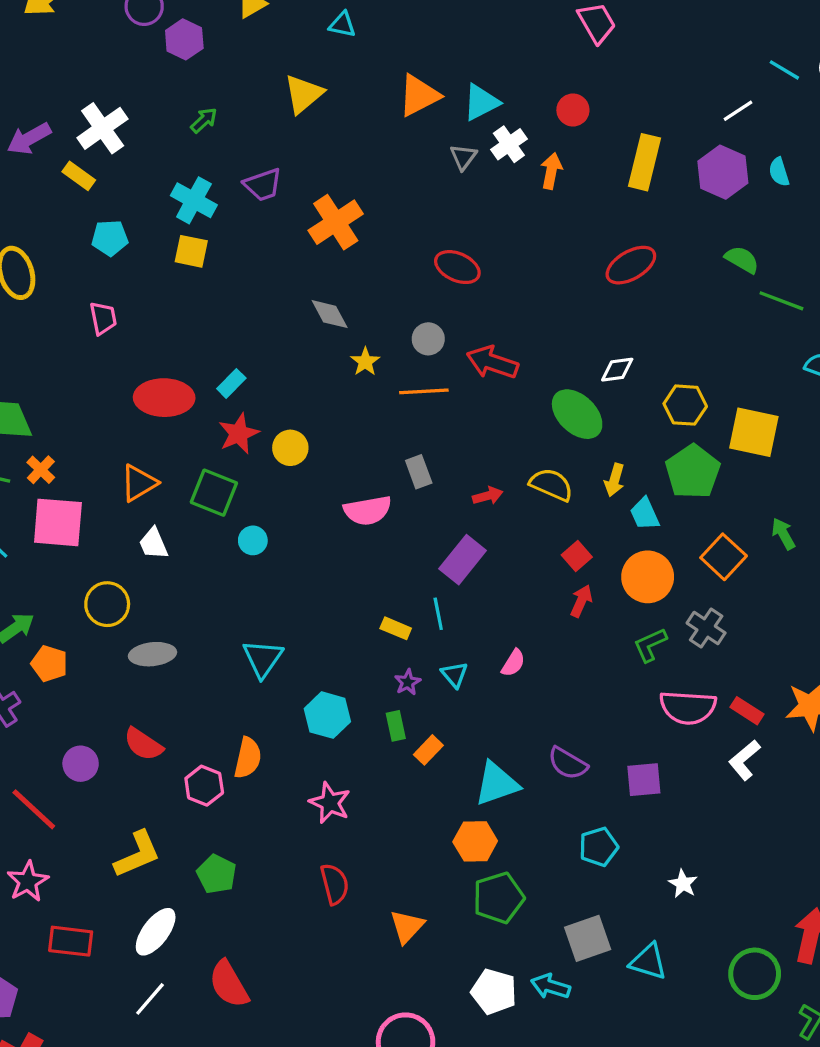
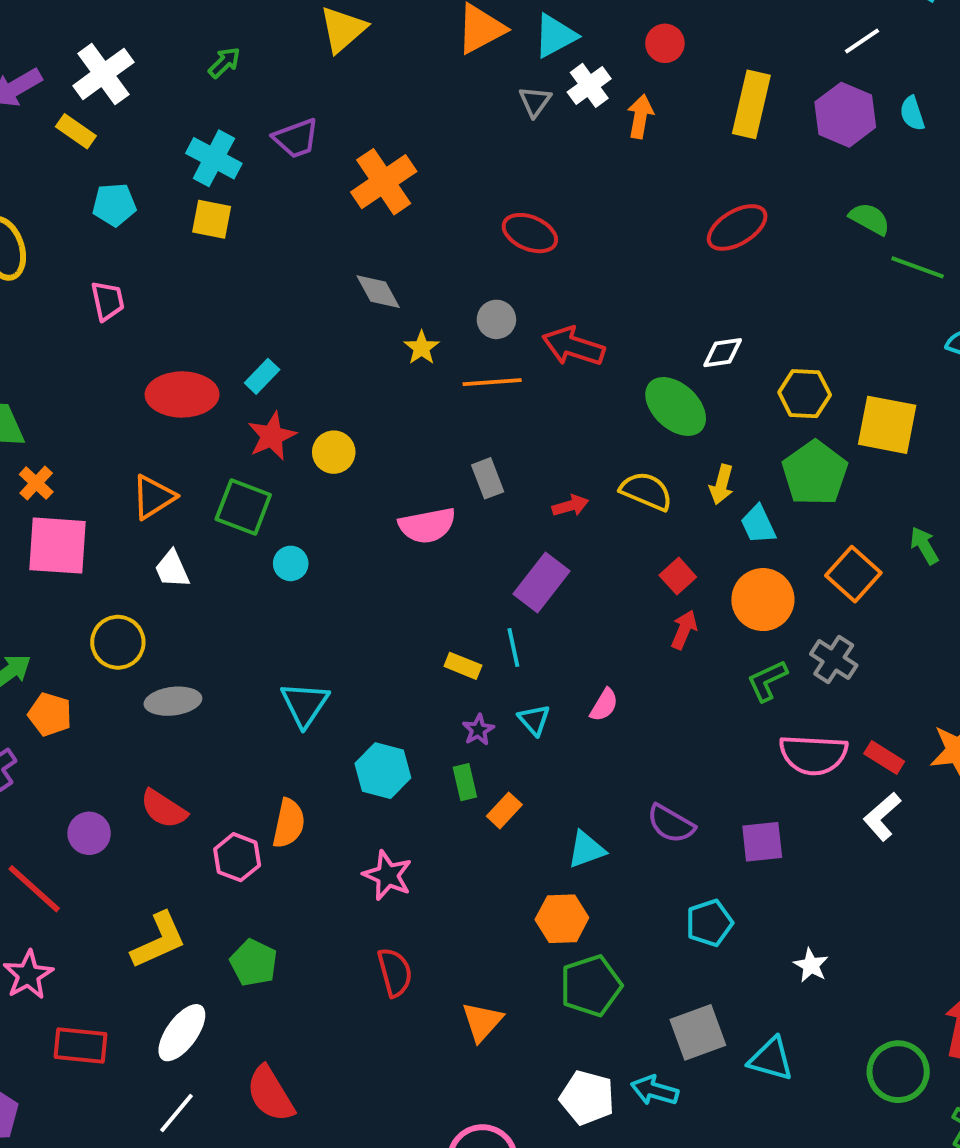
cyan triangle: (497, 784) -> (586, 849), size x0.7

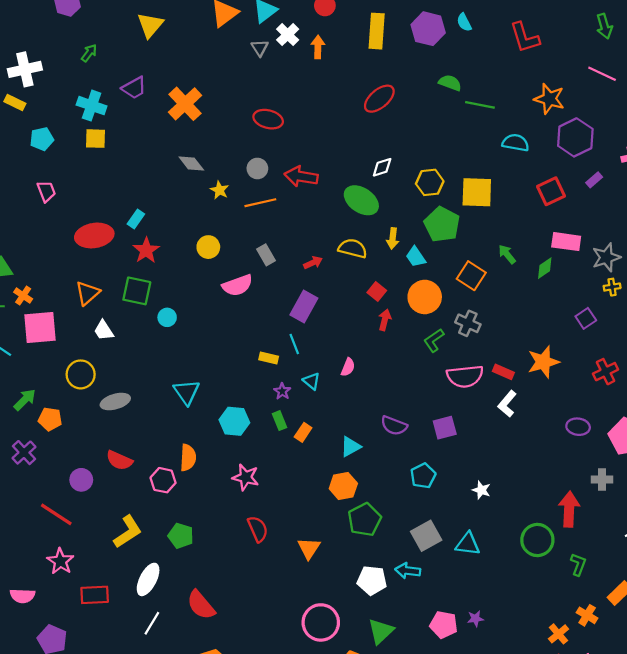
white cross: (103, 74) -> (25, 69), turned 32
yellow circle: (334, 452) -> (208, 247), moved

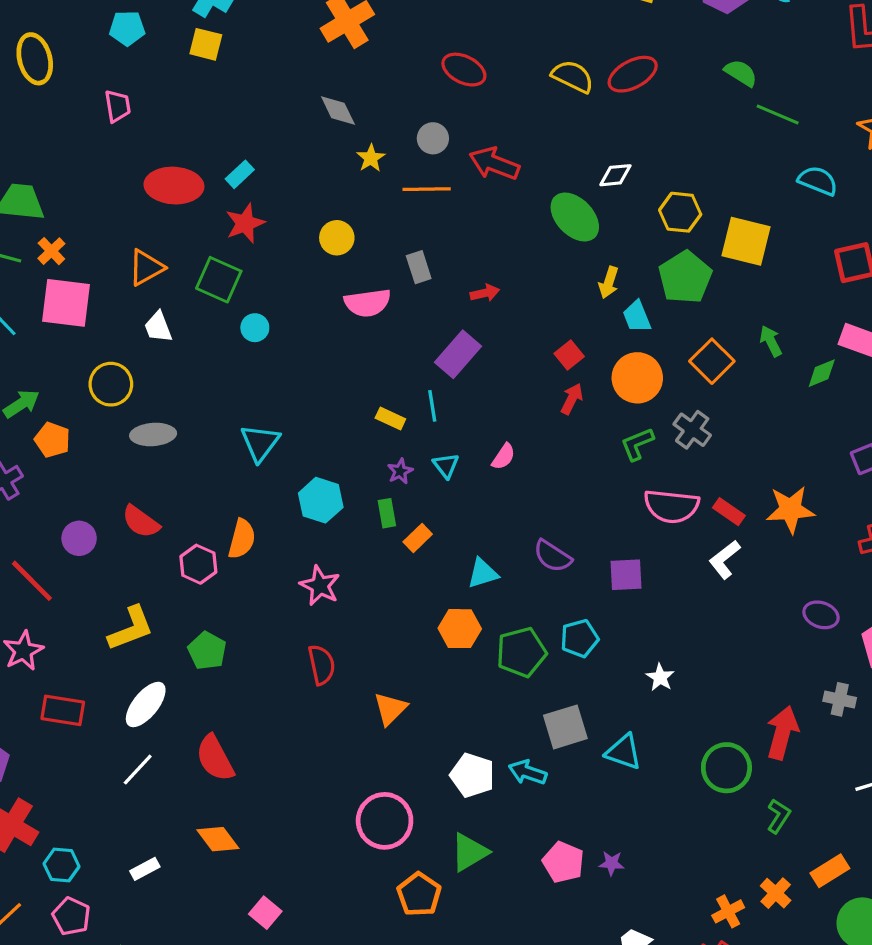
yellow semicircle: (353, 248) -> (573, 76), moved
green pentagon: (365, 520) -> (521, 652), moved

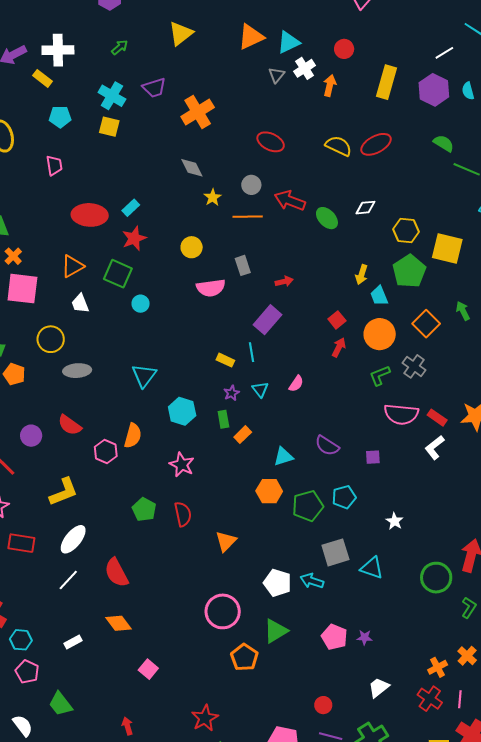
green ellipse: (575, 217) -> (327, 218), moved, size x0.7
purple square: (626, 575) -> (373, 457), size x0.7
green pentagon: (207, 651) -> (144, 509), moved

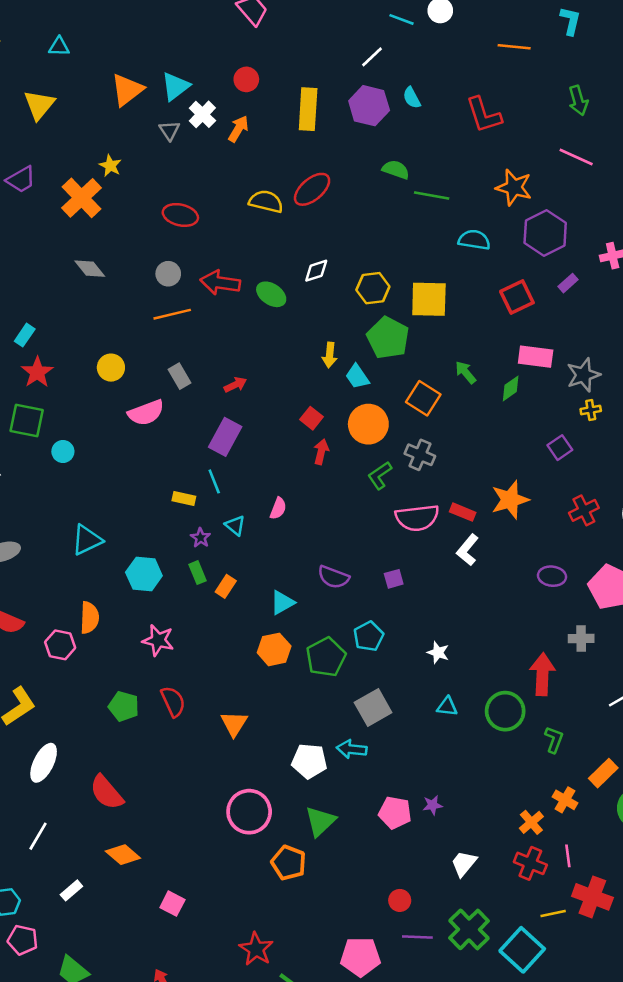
orange arrow: (330, 85) -> (238, 129), turned 30
yellow star: (213, 197) -> (110, 166), moved
cyan triangle: (144, 376) -> (87, 540), turned 40
cyan triangle: (372, 568) -> (447, 707), moved, size x0.7
white line: (68, 580) -> (38, 836), moved

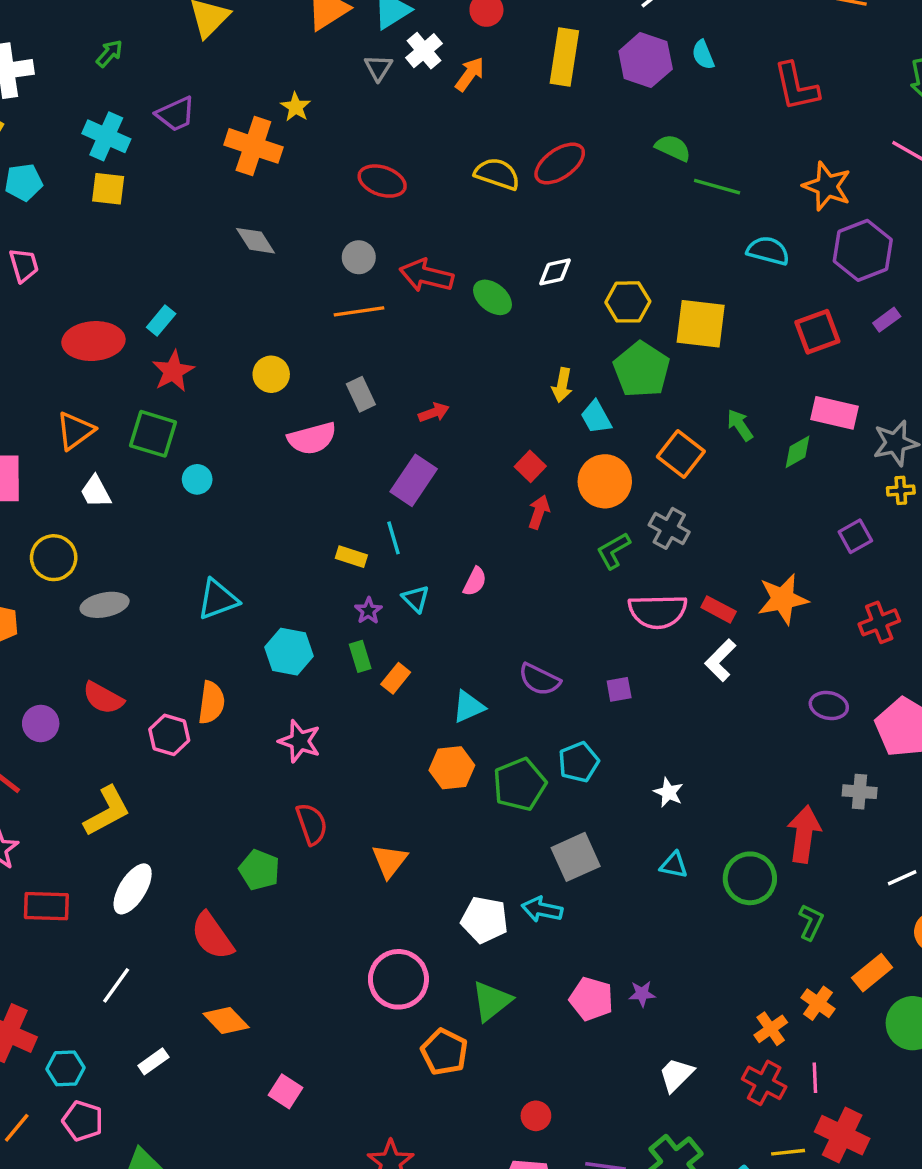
orange cross: (82, 198) -> (253, 146), turned -33
green pentagon: (124, 706) -> (259, 870), moved
red circle: (400, 900) -> (536, 1116), moved

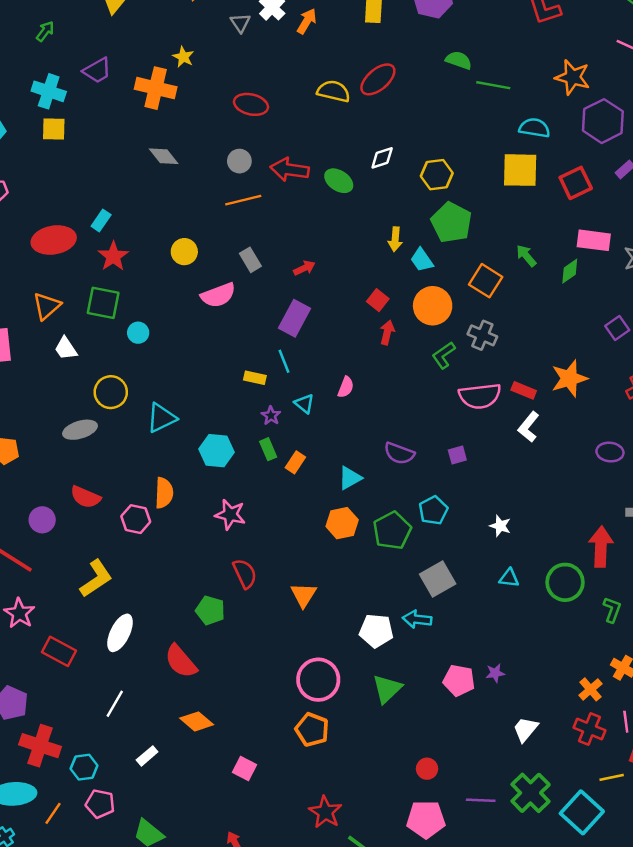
yellow square: (701, 324) -> (520, 170), moved
yellow circle: (54, 558) -> (111, 392), moved
red rectangle: (46, 906) -> (59, 651), turned 32
orange pentagon: (444, 1052) -> (312, 730), moved

